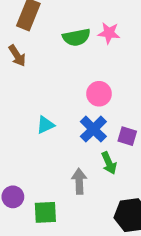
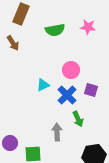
pink star: (109, 33) -> (88, 27), moved
cyan triangle: (45, 125) -> (43, 85), moved
purple square: (127, 136) -> (91, 90), moved

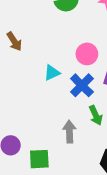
brown arrow: (13, 43) -> (14, 41), moved

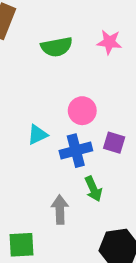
blue cross: (82, 85) -> (76, 151), turned 30

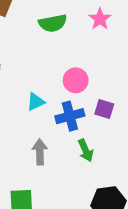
pink star: (109, 42) -> (100, 19), turned 30
gray arrow: (60, 210) -> (40, 152), moved

